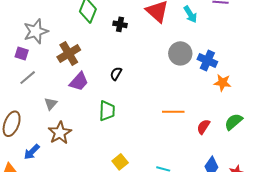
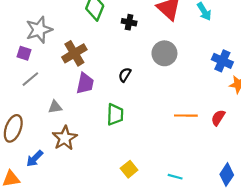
gray circle: (180, 53) -> (164, 53), moved
purple trapezoid: (79, 82) -> (85, 83), turned -30
gray triangle: (51, 104) -> (55, 107), turned 40
red semicircle: (203, 127) -> (218, 118), moved

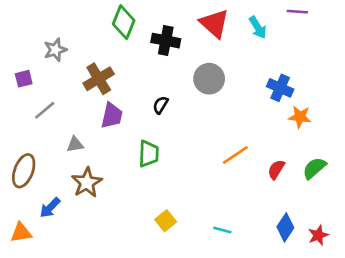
black cross: (129, 22) -> (166, 41), size x1.5
gray star: (39, 30) -> (55, 50), size x0.7
purple square: (24, 53) -> (24, 79), moved, turned -32
orange line: (186, 116) -> (235, 155), turned -35
red semicircle: (218, 118) -> (276, 169), moved

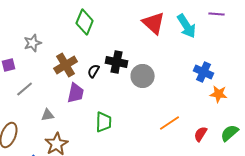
cyan arrow: (258, 27) -> (187, 26), size x1.4
black cross: (166, 41) -> (117, 62), moved
gray circle: (209, 79) -> (143, 76), moved
black semicircle: (160, 105) -> (94, 71), moved

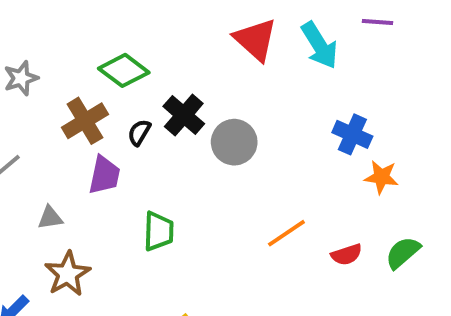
green diamond: (85, 22) -> (124, 70), moved, turned -75
black cross: (117, 62) -> (184, 115), turned 30
red semicircle: (201, 134) -> (347, 255), turned -140

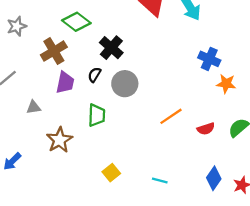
black semicircle: (139, 132) -> (94, 75), moved
gray circle: (234, 142) -> (125, 84), moved
brown star: (68, 274) -> (59, 140), moved

